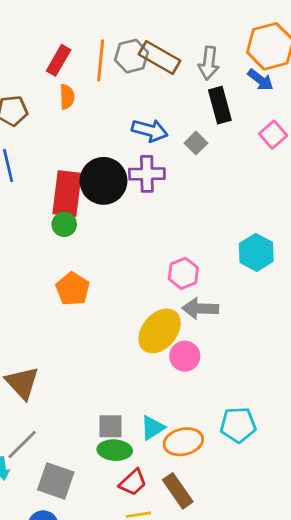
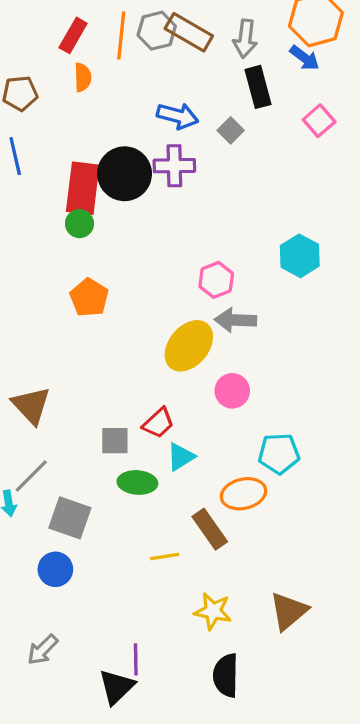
pink circle: (185, 356) -> (232, 391), moved
gray square: (110, 426) -> (115, 441), moved
orange ellipse: (183, 442) -> (244, 494), moved
red trapezoid: (133, 482) -> (158, 423), moved

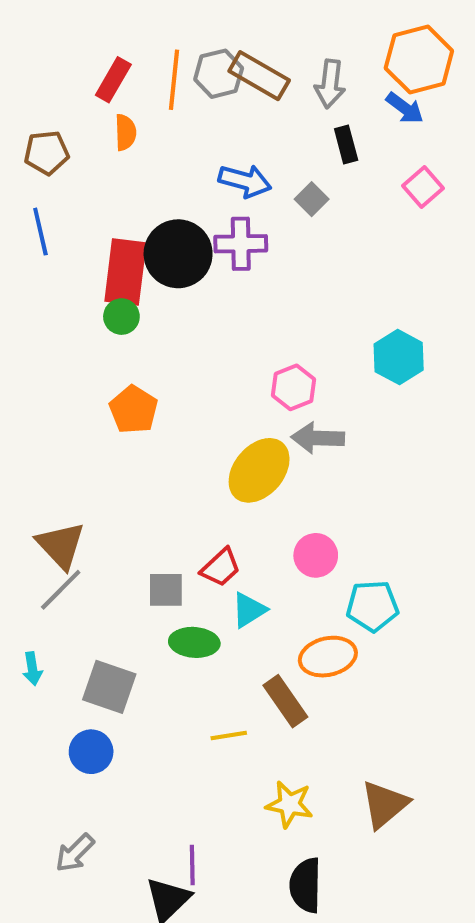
black rectangle: (258, 87) -> (346, 145), size x0.7
pink circle: (232, 391) -> (316, 555), moved
gray line: (31, 476) -> (61, 590), moved

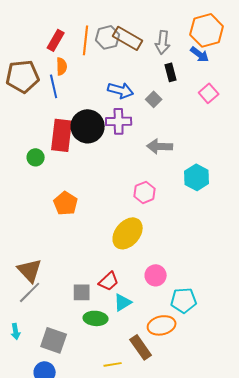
brown pentagon: (47, 153) -> (23, 76), size x1.5
blue line: (40, 232) -> (54, 86), moved
green circle: (121, 317) -> (36, 157), moved
gray arrow: (318, 438) -> (160, 146), moved

